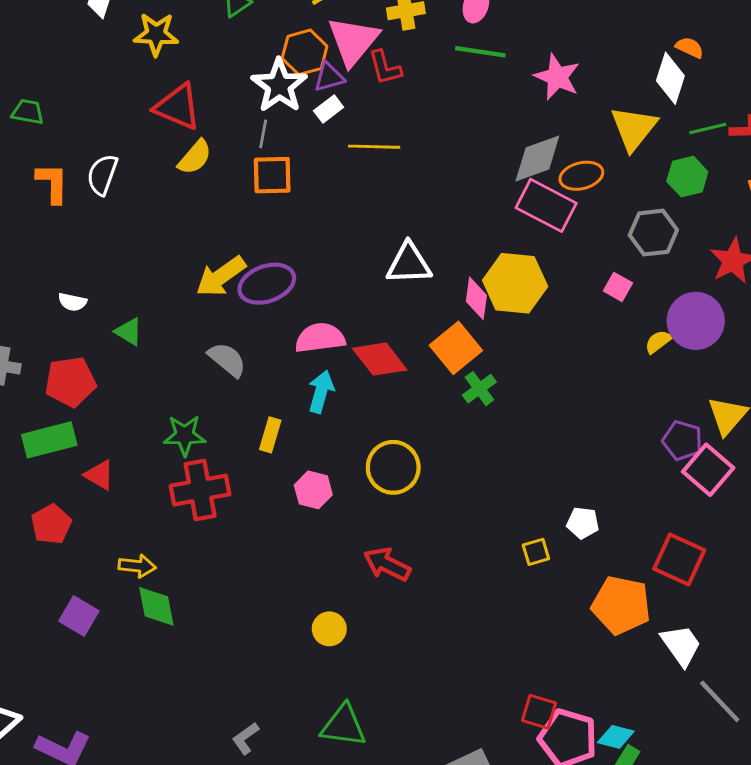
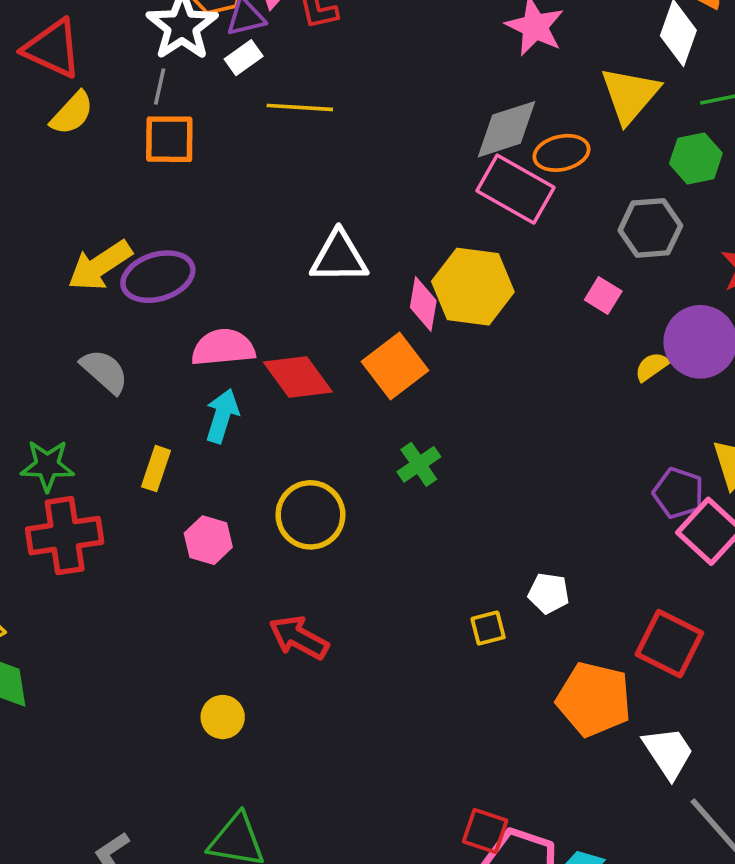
green cross: (479, 389) -> (419, 464), moved

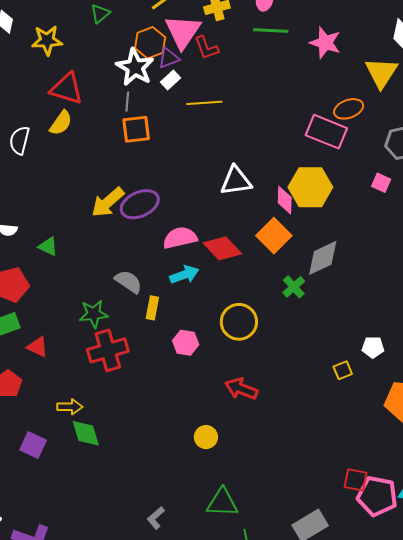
yellow semicircle: (72, 113) -> (61, 123), moved
gray diamond: (507, 129) -> (323, 258), moved
gray semicircle: (104, 371) -> (128, 282), moved
cyan arrow: (222, 416) -> (184, 275), turned 60

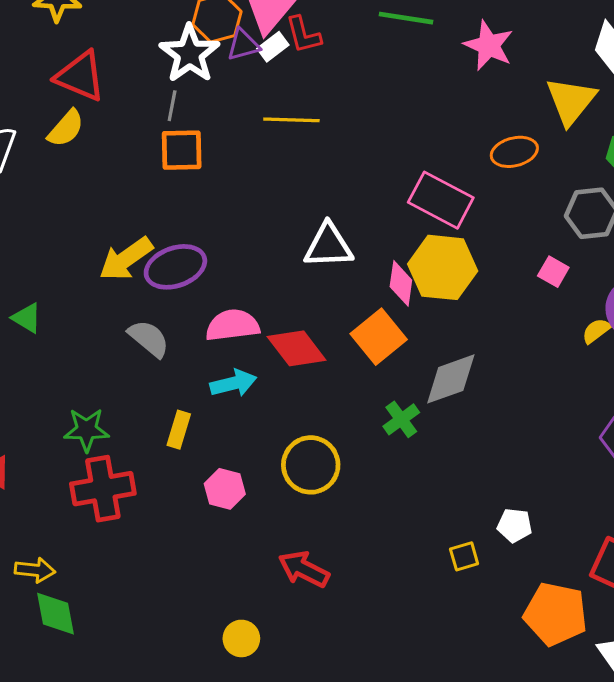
white rectangle: (170, 80) -> (273, 47), moved
pink rectangle: (326, 132) -> (441, 200), moved
gray semicircle: (128, 282) -> (149, 339), moved

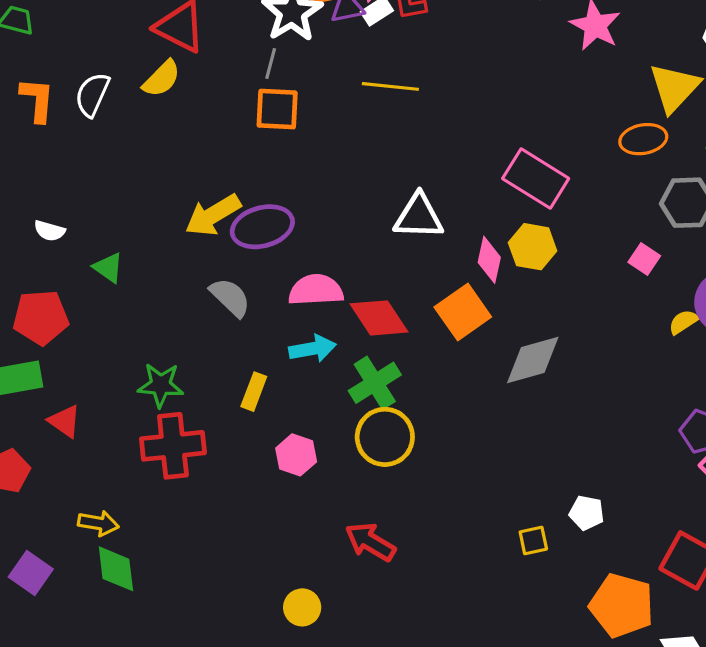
orange ellipse: (514, 152) -> (643, 139), moved
yellow hexagon: (443, 267) -> (533, 247), size x0.7
green cross: (401, 419) -> (375, 383), moved, size x1.4

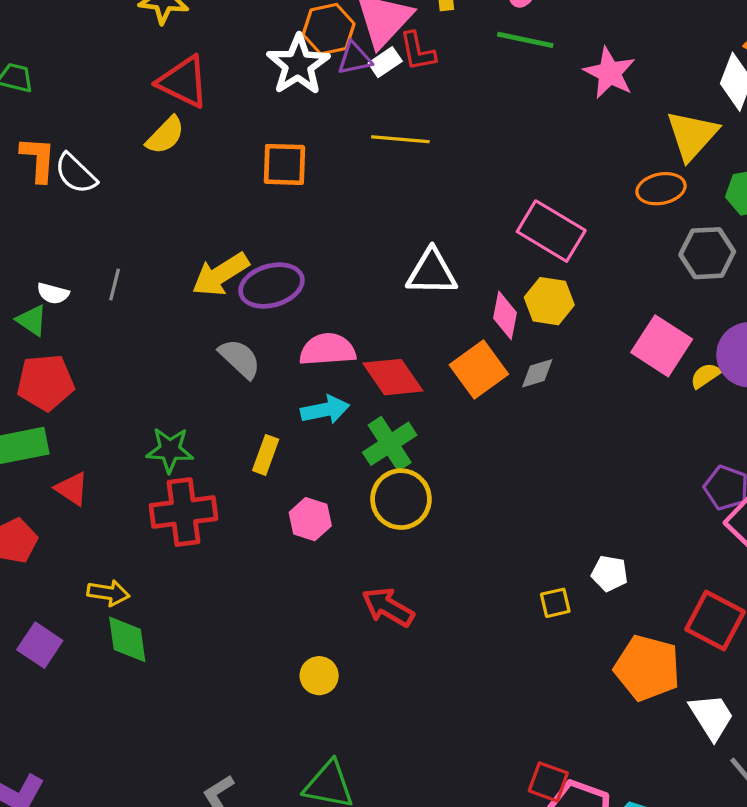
gray line: (271, 63) -> (115, 285), moved
white semicircle: (92, 95) -> (76, 173), moved, turned -69
pink square: (644, 259) -> (662, 346), moved, size x1.8
green triangle: (108, 268) -> (32, 320), moved
gray diamond: (533, 360) -> (537, 373), moved, size x0.6

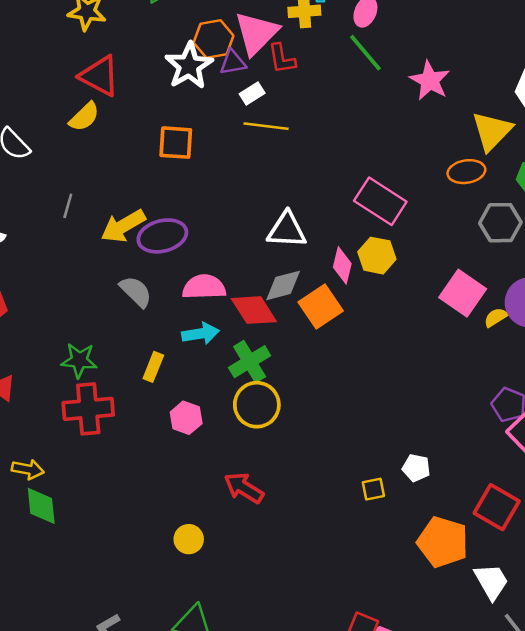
green line: (525, 40) -> (365, 53), turned 36
white rectangle: (385, 62) -> (252, 93), moved
gray line: (115, 285) -> (68, 206), moved
gray diamond: (537, 373) -> (283, 285), moved, size x1.4

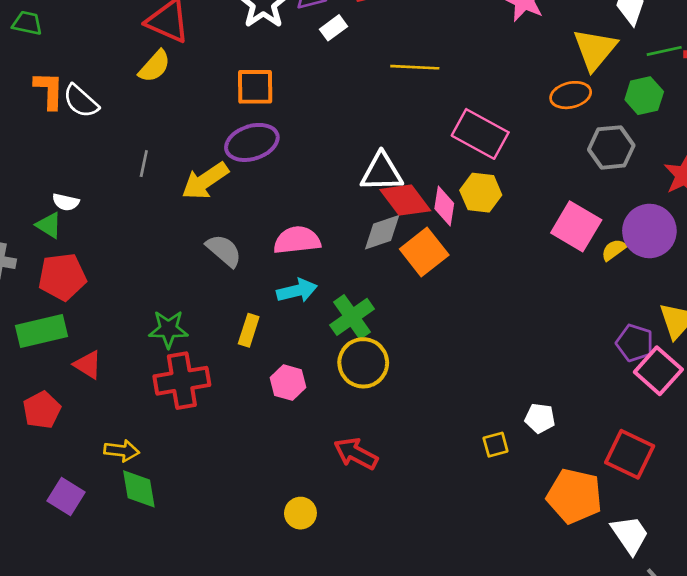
yellow line: (266, 126) -> (415, 67), moved
purple ellipse: (162, 236) -> (252, 142), moved
red diamond: (254, 310) -> (405, 200), moved

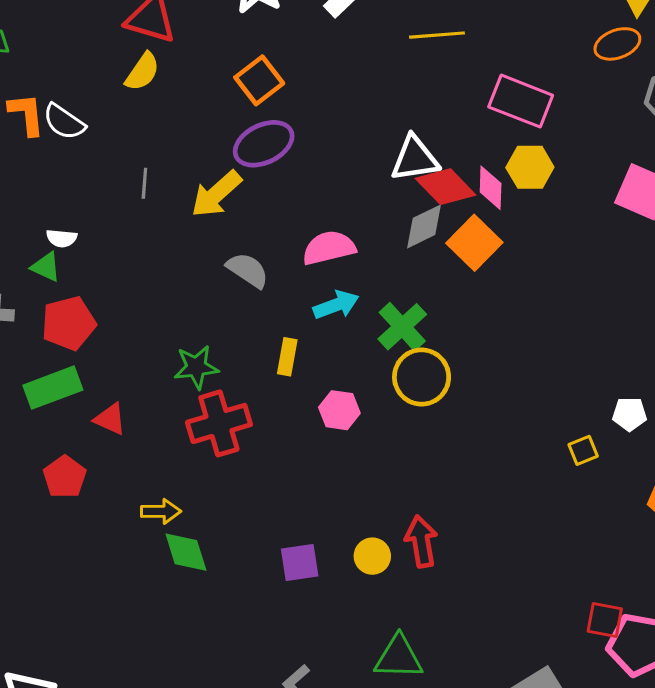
orange square: (255, 87) -> (259, 80), turned -30
red arrow: (356, 454) -> (421, 541), moved, turned 60
purple square: (66, 497) -> (300, 562), moved, turned -33

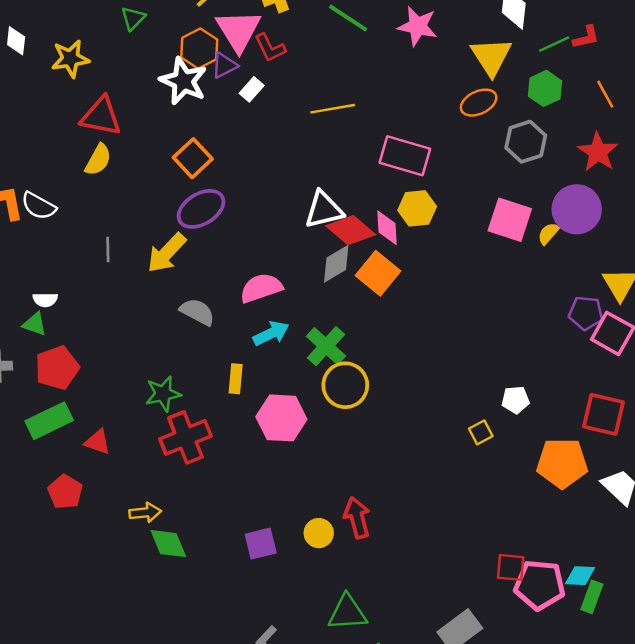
pink hexagon: (339, 410) -> (281, 418), size x1.5

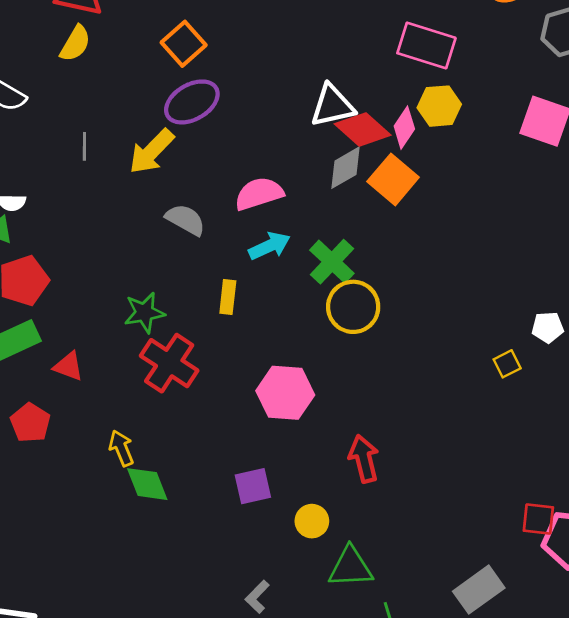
pink diamond: (387, 228) -> (404, 128), turned 36
pink hexagon: (281, 418) -> (285, 393), moved
red cross: (185, 437) -> (169, 363), turned -36
yellow arrow: (145, 513) -> (121, 448), turned -108
yellow circle: (319, 533) -> (312, 521), moved

